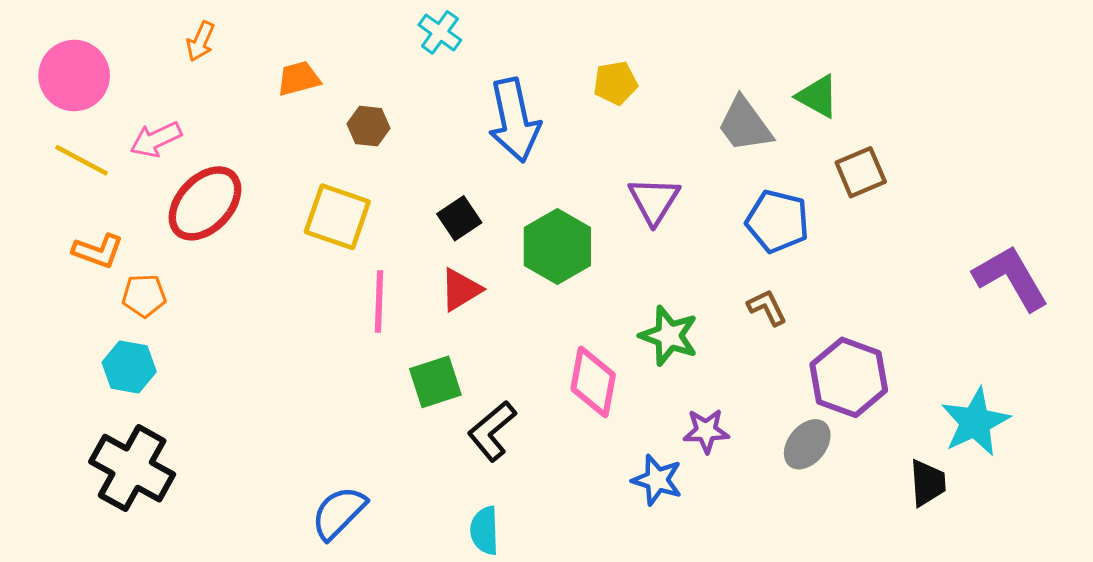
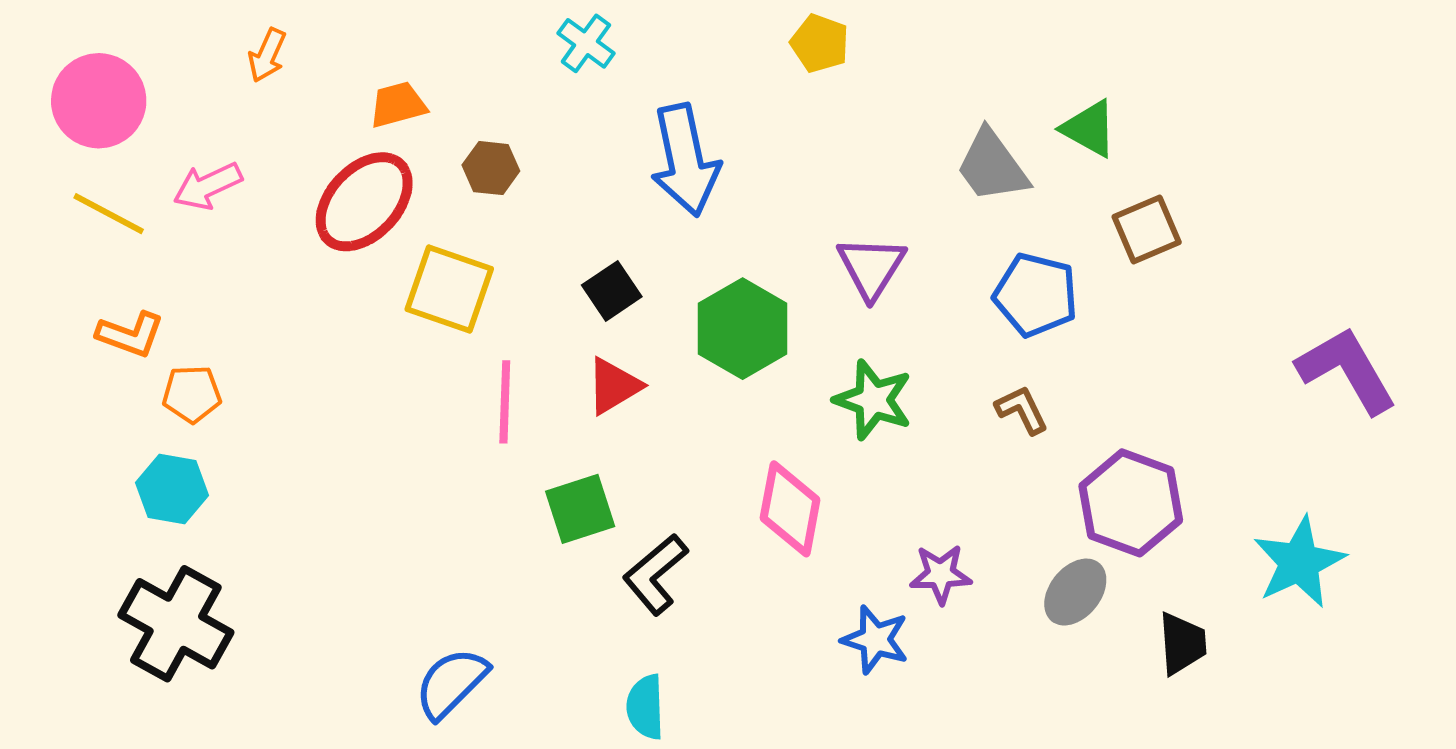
yellow pentagon: (615, 83) -> (820, 43), moved, turned 30
red ellipse: (205, 203) -> (364, 202), moved
green star: (669, 336) -> (873, 400), moved
black trapezoid: (928, 483) -> (1182, 644), moved

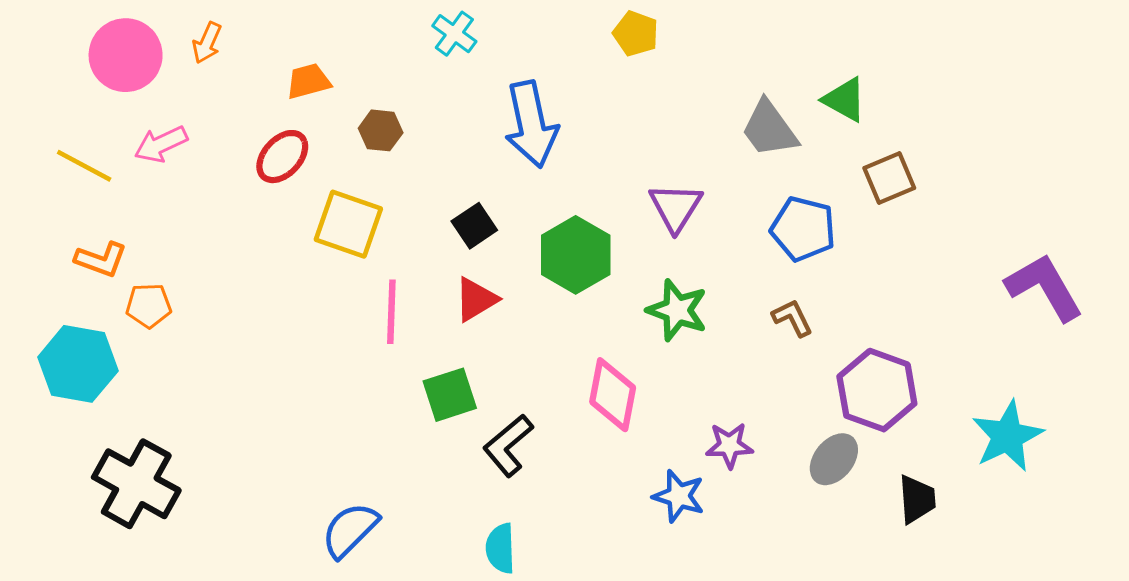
pink circle: (99, 101) -> (126, 55), moved
red ellipse: (364, 202) -> (282, 157), size x0.7
cyan hexagon: (172, 489) -> (78, 364), moved, size x1.4

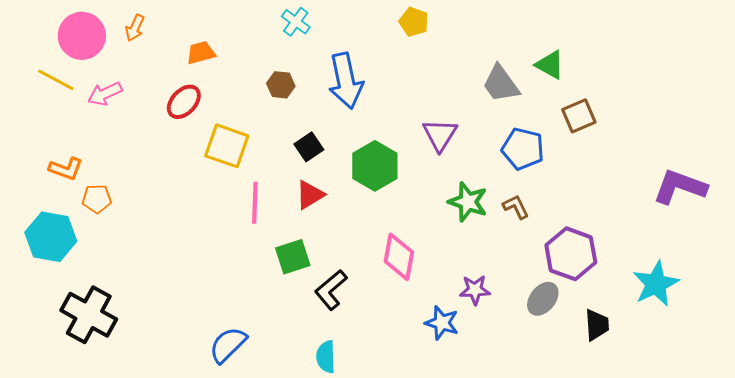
brown hexagon: (381, 130) -> (281, 85), moved
yellow line: (84, 166) -> (56, 80), moved
purple L-shape: (1044, 287) -> (680, 187), turned -40
green star: (677, 310) -> (468, 202), moved

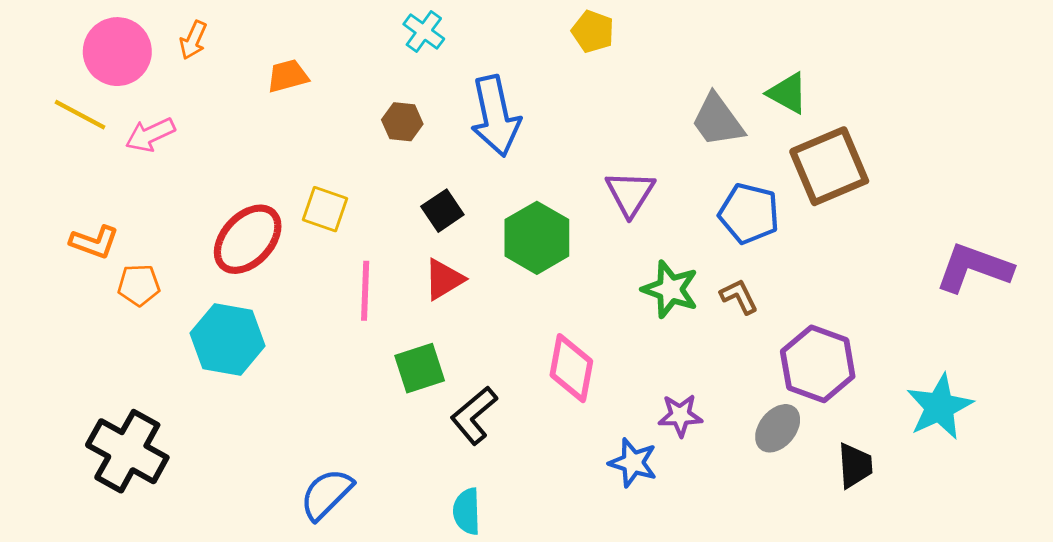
red ellipse: (184, 102) -> (248, 239), moved, size x1.4
brown square: (579, 116) -> (829, 166), size x1.6
yellow square: (227, 146) -> (325, 209), size x0.7
cyan hexagon: (51, 237) -> (228, 339), moved

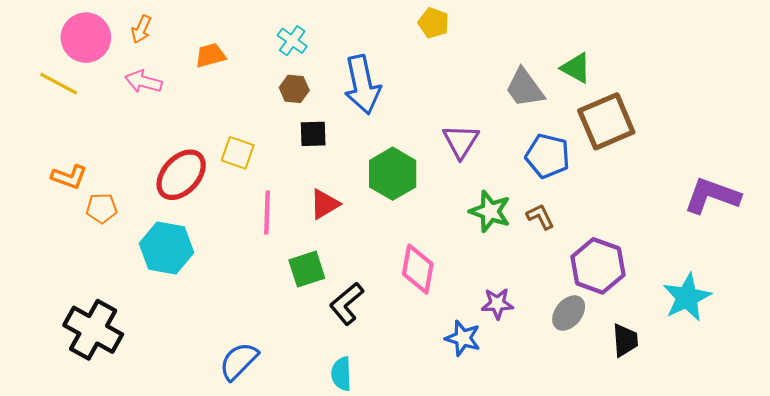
cyan cross: (424, 32) -> (292, 41), moved
pink arrow: (150, 135) -> (143, 82), moved, turned 40
black square: (442, 211) -> (313, 134), moved, turned 32

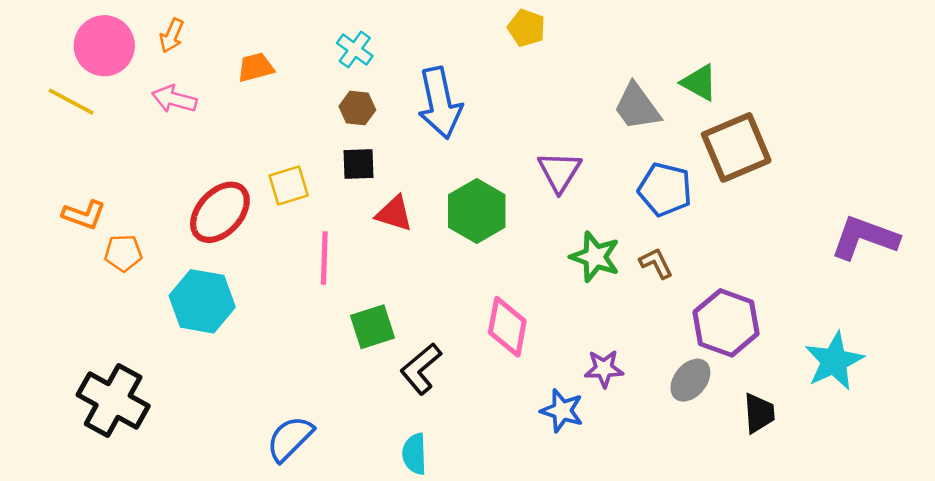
black square: (313, 134) -> (359, 164), moved
yellow square: (238, 153) -> (289, 186), turned -36
red triangle: (325, 204) -> (394, 214), moved, turned 48

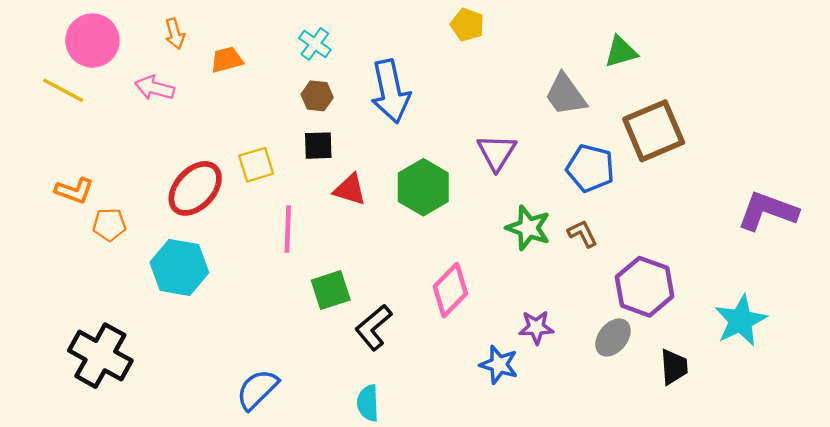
orange arrow: (172, 36) -> (175, 34), moved, turned -40
green triangle: (699, 83) -> (621, 52), moved, turned -45
pink diamond: (507, 327) -> (450, 290), turned 34

